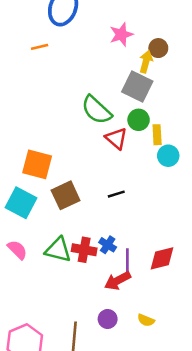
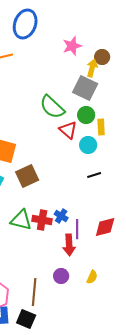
cyan circle: (168, 156) -> (88, 145), moved
black line: (116, 194) -> (94, 175), moved
red arrow: (118, 281) -> (69, 245), turned -65
yellow semicircle: (146, 320) -> (92, 277), turned -88

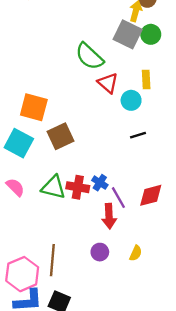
green circle: (86, 115) -> (151, 34), moved
purple line: (77, 229) -> (118, 198), turned -30
brown line: (34, 292) -> (52, 260), moved

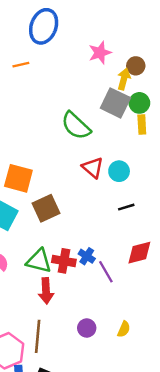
yellow rectangle: (146, 79) -> (142, 124), moved
red triangle: (108, 83) -> (93, 168), moved
red diamond: (151, 195) -> (139, 253), moved
red arrow: (109, 216) -> (46, 291), moved

